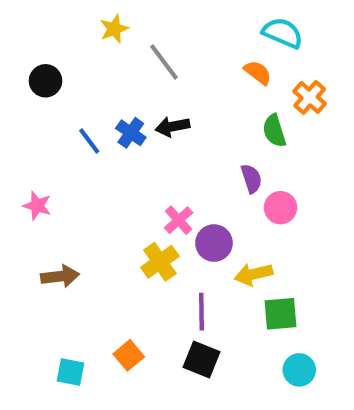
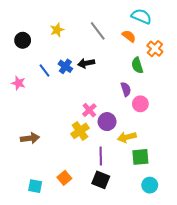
yellow star: (114, 29) -> (57, 30), moved
gray line: (164, 62) -> (98, 31), moved
pink star: (37, 206) -> (18, 83), moved

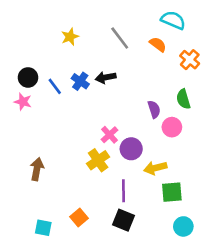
black circle: (23, 40) -> (28, 77), moved
green semicircle: (137, 65) -> (183, 99), moved
brown arrow: (30, 138) -> (37, 169), turned -72

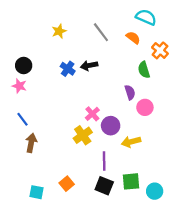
blue line: (55, 86) -> (23, 119), moved
green semicircle: (183, 99) -> (144, 70), moved
green square: (172, 192) -> (131, 181), moved

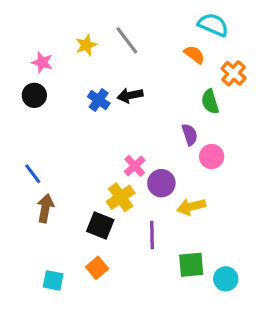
gray line: (101, 32) -> (127, 40), moved
pink star: (19, 86) -> (42, 62), moved
black square: (104, 186) -> (100, 226), moved

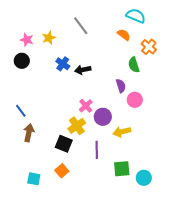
yellow star: (86, 45) -> (49, 38), moved
black arrow: (130, 95) -> (83, 70), moved

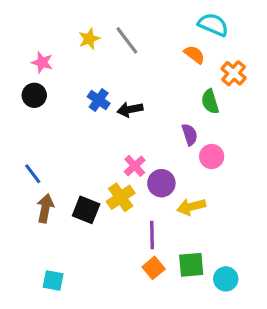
yellow star: (49, 38) -> (89, 39), moved
black square: (64, 144) -> (86, 210), moved
orange square: (62, 171) -> (154, 268), moved

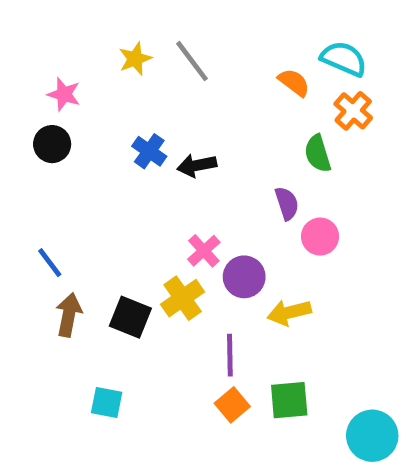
cyan semicircle: (213, 25) -> (344, 59), moved
cyan circle: (226, 279) -> (372, 436), moved, size x1.4
cyan square: (53, 280) -> (107, 403), moved

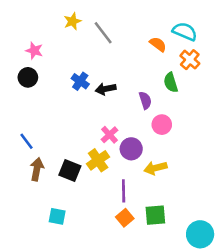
yellow star: (135, 59) -> (73, 21), moved
purple semicircle: (287, 203) -> (145, 100), moved
pink circle: (320, 237) -> (162, 125), moved

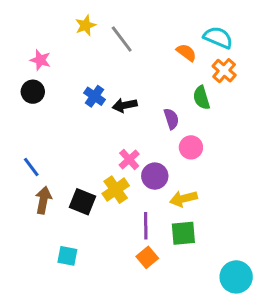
green square: (155, 215) -> (183, 233), moved

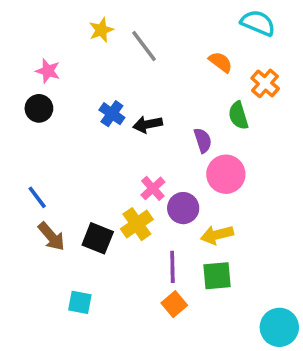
cyan semicircle: (218, 37) -> (258, 23), moved
pink circle: (191, 147) -> (226, 174), size x1.4
brown arrow: (43, 200) -> (51, 237), turned 128

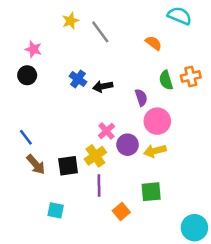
orange cross: (265, 83) -> (191, 76), moved, turned 36
yellow arrow: (217, 235) -> (155, 151), moved
black square: (98, 238) -> (68, 166), turned -30
purple line: (172, 267) -> (99, 186), moved

